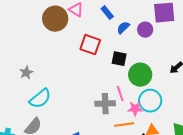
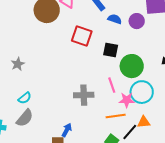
blue semicircle: (123, 28) -> (115, 19), turned 64
cyan semicircle: (40, 99) -> (25, 98), moved, size x0.6
gray cross: (105, 104) -> (84, 95), moved

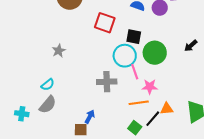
gray star: (18, 64) -> (59, 51), moved
cyan circle: (142, 92) -> (125, 56), moved

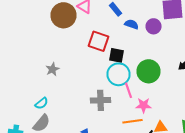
black square: (134, 37) -> (116, 55), moved

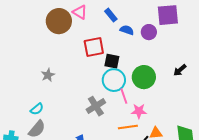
red square: (98, 41) -> (94, 47), turned -30
gray cross: (100, 100) -> (96, 106), turned -30

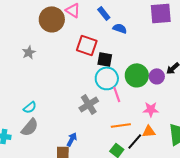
purple circle: (149, 32) -> (157, 76), moved
red square: (94, 47) -> (87, 45), turned 30
gray star: (48, 75) -> (29, 52), moved
pink star: (139, 111) -> (151, 109), moved

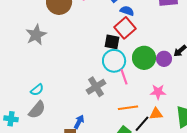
red square: (87, 45) -> (125, 28), moved, turned 30
gray star: (29, 52) -> (36, 35), size x1.5

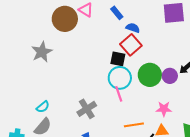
pink line: (124, 77) -> (119, 94), moved
gray cross: (96, 87) -> (87, 109), moved

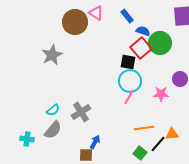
green circle: (150, 75) -> (160, 43), moved
pink line: (119, 94) -> (129, 97), turned 49
gray cross: (87, 109) -> (81, 112), moved
pink star: (164, 109) -> (161, 94), moved

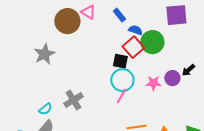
pink star: (161, 94) -> (153, 83), moved
gray cross: (81, 112) -> (73, 100), moved

